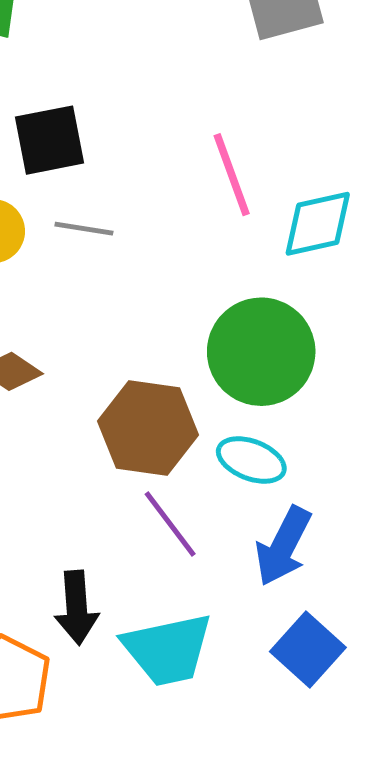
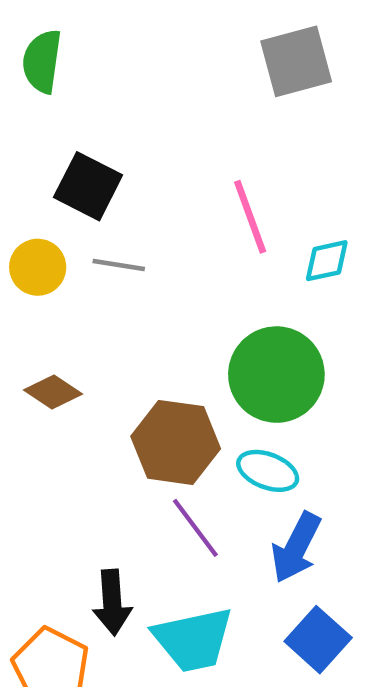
black square: (50, 140) -> (88, 186), turned 38
cyan diamond: (318, 224) -> (327, 261), size x0.7

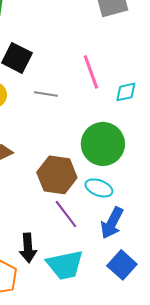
gray line: (119, 265) -> (46, 94), moved

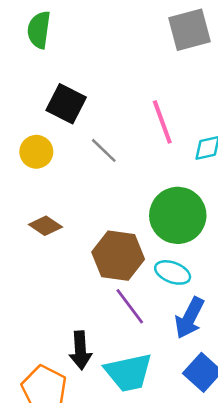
gray line: (46, 94) -> (104, 150), turned 35

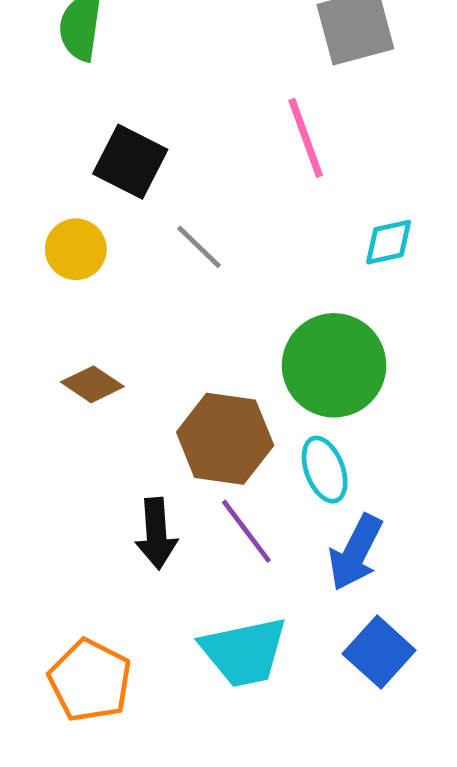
pink line: (162, 122) -> (306, 138), moved
cyan ellipse: (173, 272) -> (325, 470), turned 48
black arrow: (80, 350) -> (156, 534), moved

